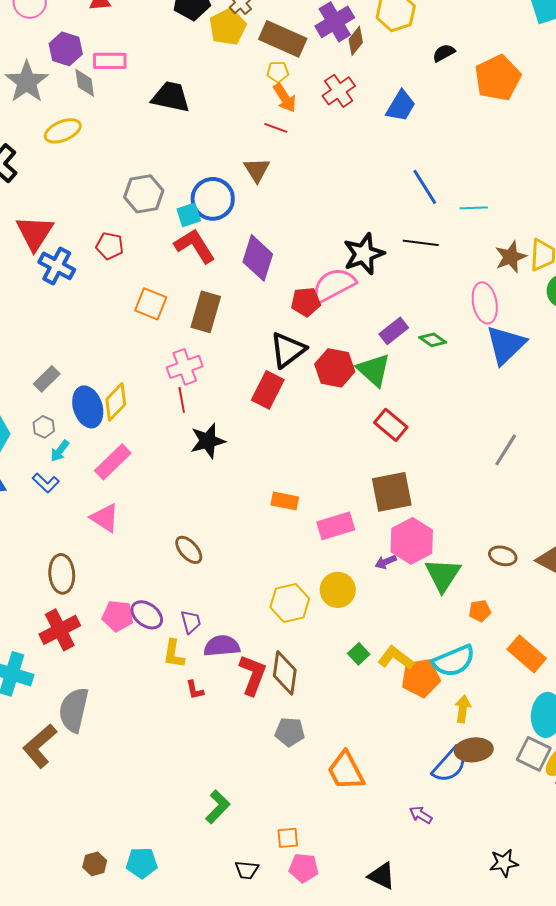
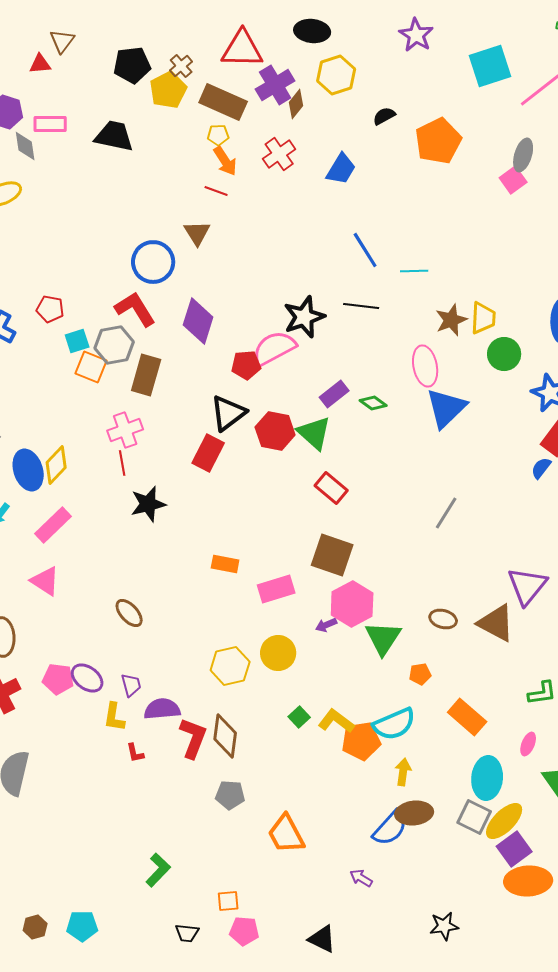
black trapezoid: (171, 97) -> (114, 136), moved
gray hexagon: (144, 194) -> (114, 345), moved
cyan square: (189, 215) -> (77, 341), moved
brown square: (392, 492) -> (332, 555), turned 30

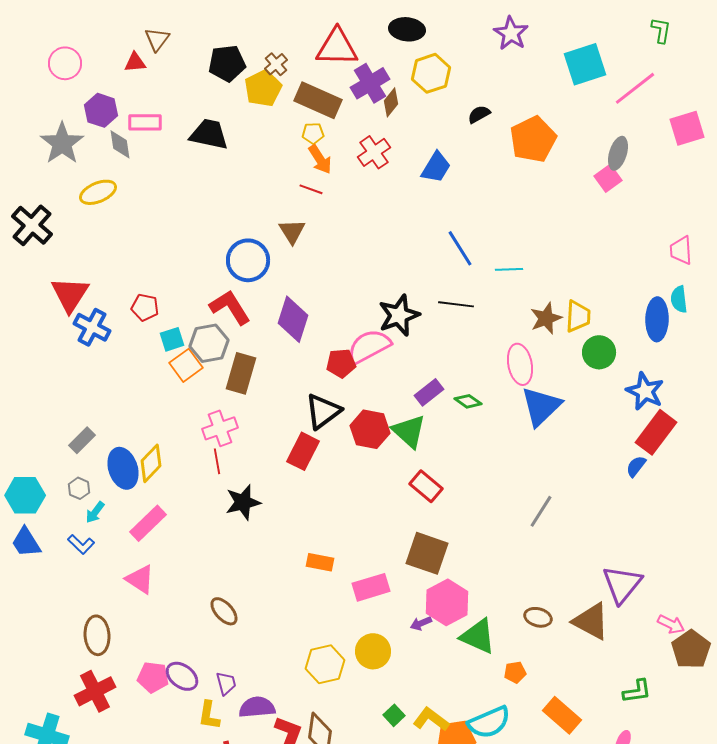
orange square: (91, 367) -> (186, 365), turned 32
green triangle: (383, 638) -> (478, 636), turned -39

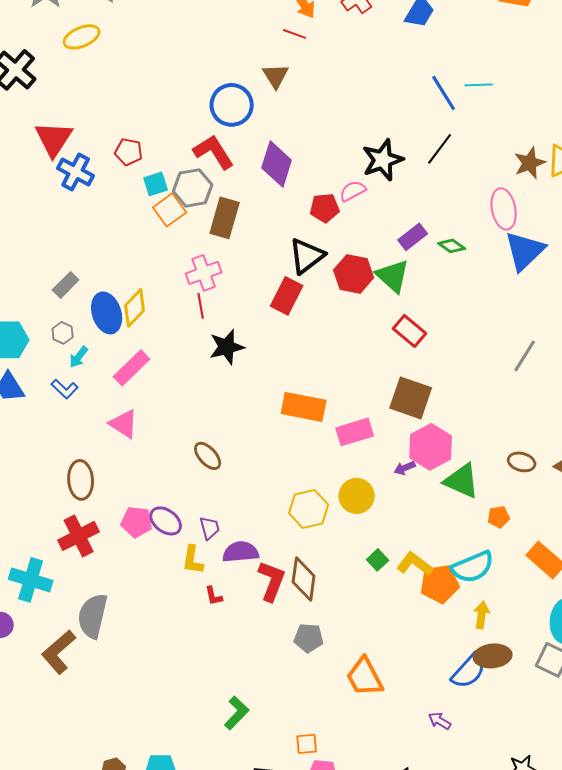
cyan line: (509, 269) -> (479, 85), moved
black line: (456, 304) -> (440, 149), turned -60
pink semicircle: (369, 346) -> (353, 191), size x0.6
orange rectangle: (320, 562) -> (304, 407), size x1.6

